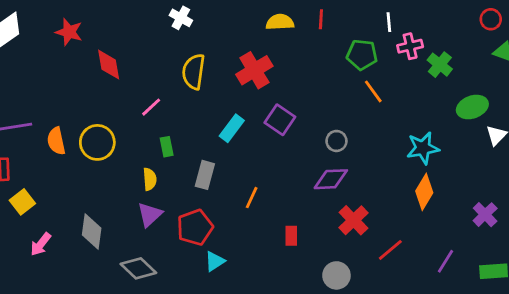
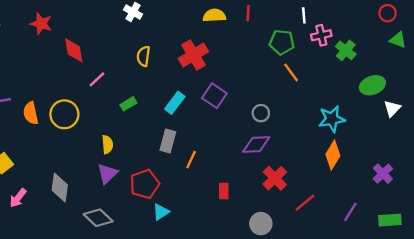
yellow semicircle: (194, 72) -> (143, 56), size x0.7
pink line: (151, 107) -> (97, 79), moved
green rectangle: (167, 147) -> (128, 104), moved, turned 70
gray rectangle: (205, 175) -> (168, 141), moved

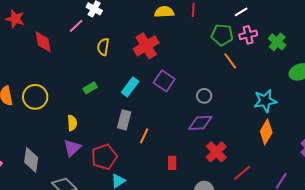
white line: (304, 15) -> (241, 12), turned 64
pink cross: (321, 35) -> (248, 35), moved
pink line: (97, 79) -> (76, 26), moved

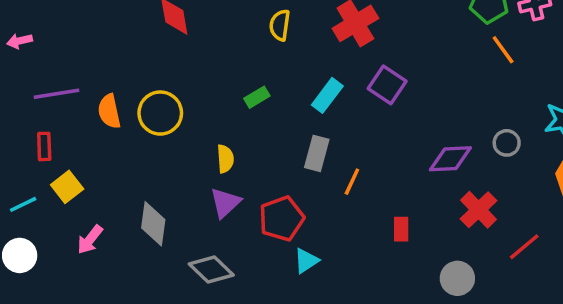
gray circle: (204, 96) -> (507, 143), moved

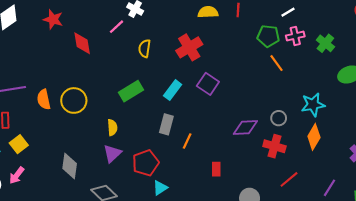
green rectangle: (257, 97) -> (131, 91), size x1.6
red cross: (478, 210) -> (274, 146), moved, turned -30
pink arrow: (90, 240) -> (17, 175), moved

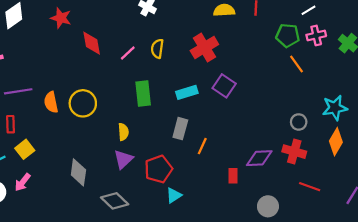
pink line: (116, 27) -> (128, 53), moved
cyan rectangle: (173, 90) -> (187, 92), turned 36
green rectangle: (131, 91) -> (143, 94), turned -65
purple diamond: (245, 127) -> (259, 158), moved
red line: (289, 179) -> (310, 187), turned 60

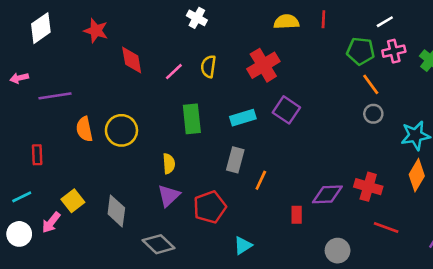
purple line: (18, 91) -> (55, 96), moved
gray circle: (299, 122) -> (373, 114), moved
yellow square: (25, 149) -> (73, 201), moved
cyan triangle: (174, 195) -> (243, 245), moved

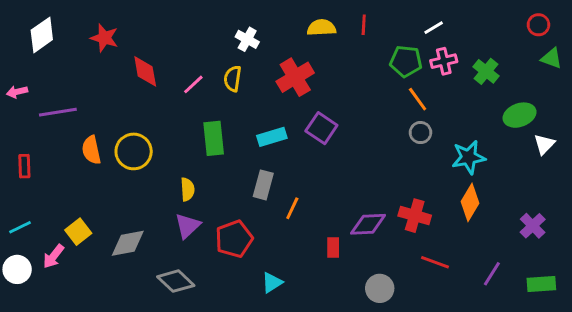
white cross: (197, 18) -> (247, 39), moved
red rectangle: (37, 155) -> (24, 166), moved
gray diamond: (116, 211) -> (128, 243), turned 72

